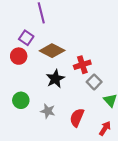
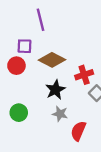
purple square: (26, 38) -> (24, 46), turned -32
gray star: (48, 111) -> (60, 114), moved

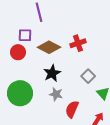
red cross: (84, 75) -> (78, 43), moved
green circle: (19, 113) -> (20, 93), size x1.6

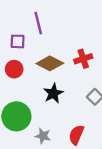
purple square: (25, 35) -> (18, 41), moved
gray star: (56, 94) -> (43, 136), moved

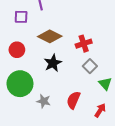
red cross: (83, 59) -> (84, 44), moved
red circle: (14, 69) -> (17, 50), moved

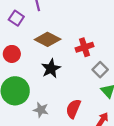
purple square: (21, 17) -> (16, 18), turned 32
gray square: (90, 66) -> (100, 70), moved

